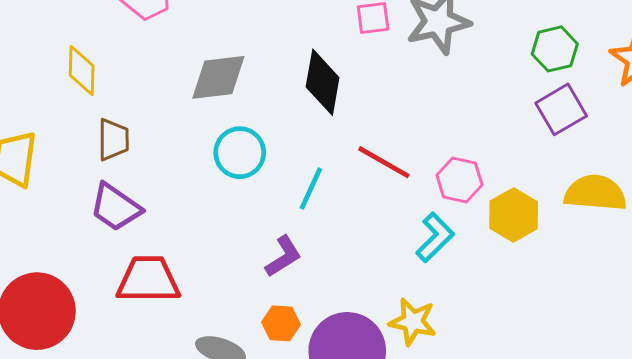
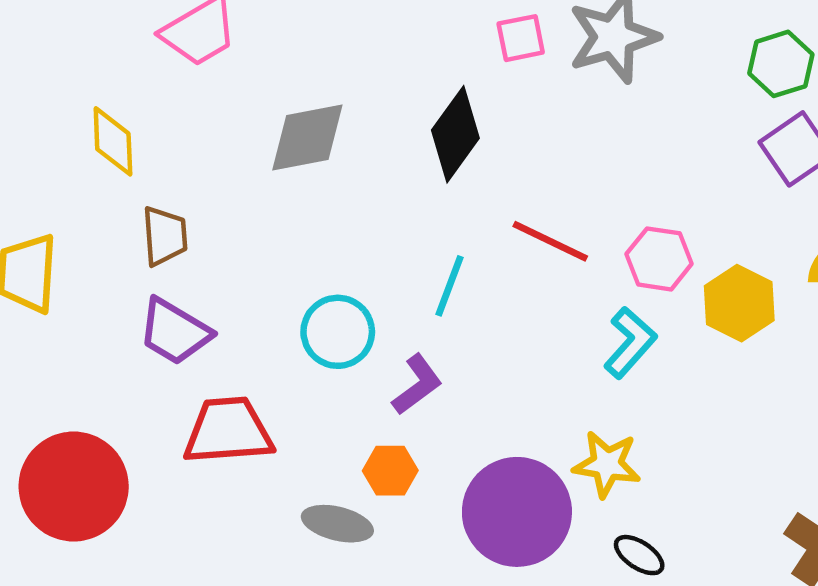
black diamond: (323, 82) -> (455, 134), turned 30
cyan circle: (240, 153) -> (338, 332), moved
orange hexagon: (281, 323) -> (390, 471), moved

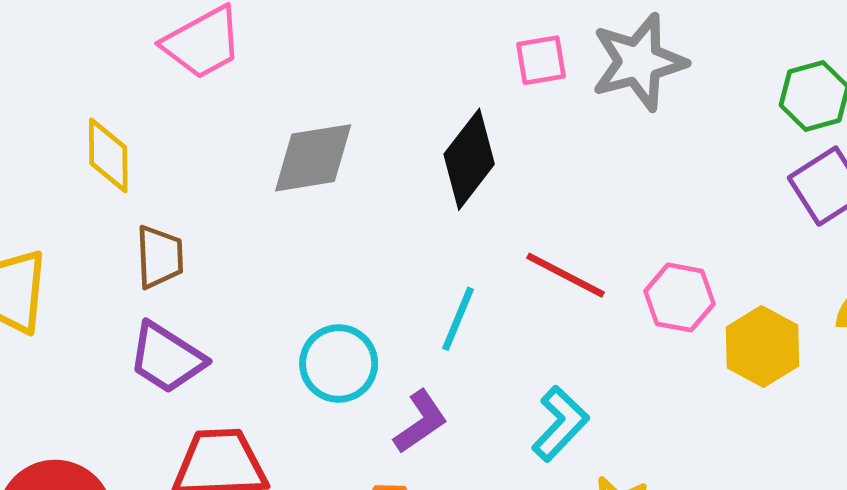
cyan L-shape: (630, 343) -> (560, 424), moved

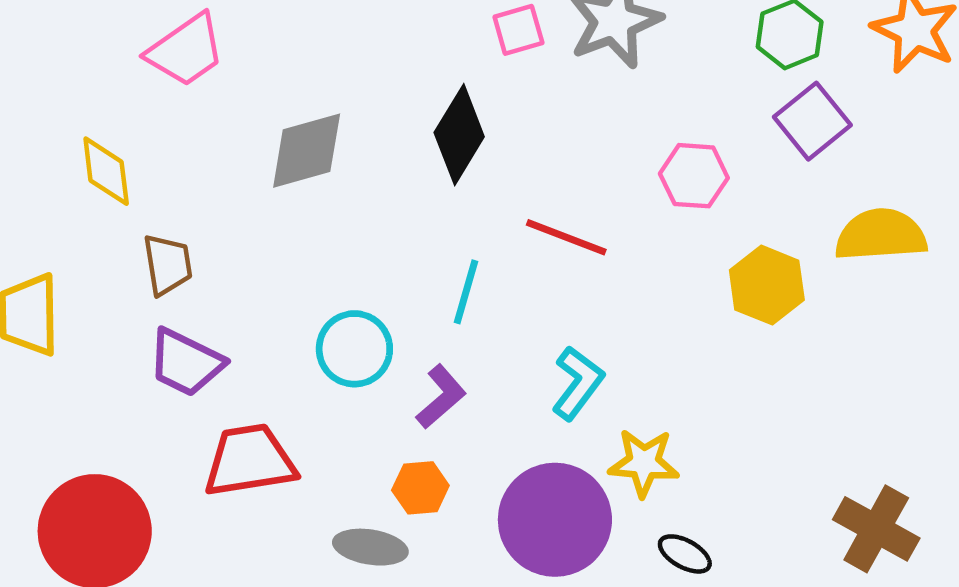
pink hexagon: (680, 297) -> (694, 176), moved

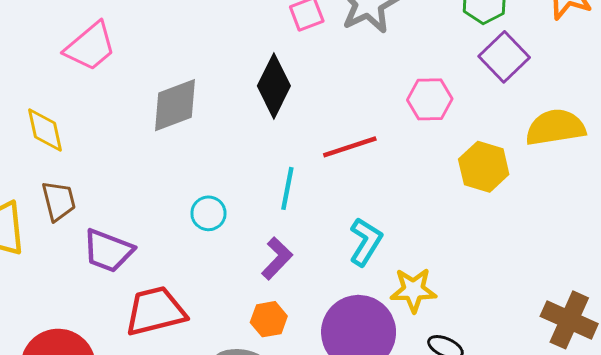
red line: (566, 237) -> (350, 147), turned -34
brown trapezoid: (168, 265) -> (59, 201), moved
cyan circle: (354, 349) -> (208, 213), moved, size x0.7

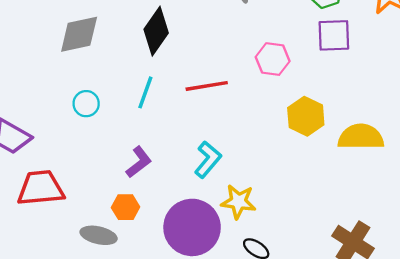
purple square: (504, 57) -> (334, 35), turned 33
yellow semicircle: (555, 127) -> (361, 137), moved
cyan line: (287, 188) -> (145, 92), moved
cyan circle: (208, 213) -> (86, 104), moved

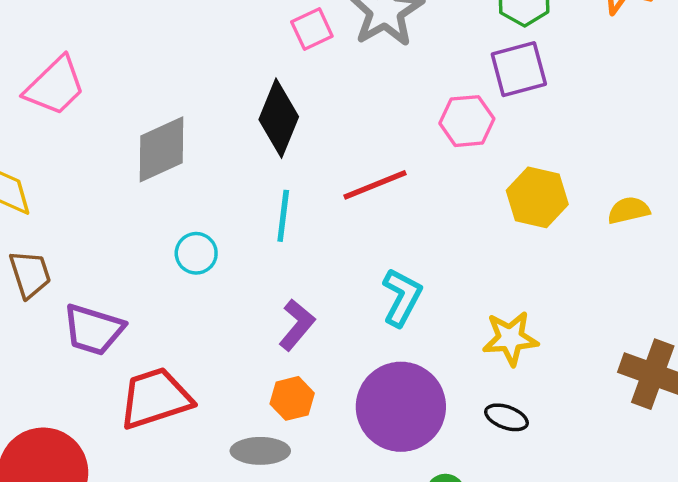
purple square: (334, 35) -> (519, 69), moved
yellow semicircle: (361, 137) -> (629, 210), size x0.6
yellow star: (238, 202) -> (510, 338), moved

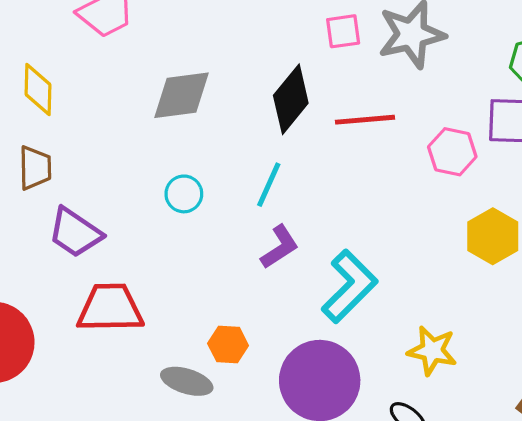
red line: (375, 185) -> (365, 120), moved
cyan L-shape: (402, 297) -> (349, 286), size x1.4
purple L-shape: (297, 325) -> (280, 247), moved

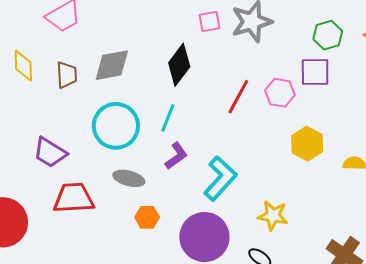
red line: (365, 120) -> (238, 97), moved, turned -54
brown trapezoid: (35, 168) -> (67, 75), moved
cyan circle: (184, 194) -> (116, 126), size x2.0
gray ellipse: (187, 381) -> (129, 178), moved

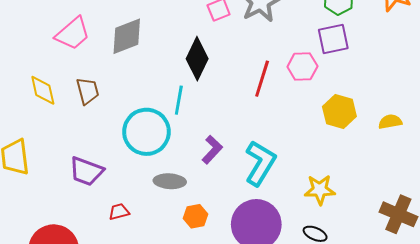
gray diamond: (112, 65) -> (127, 36), moved
cyan line: (168, 118) -> (179, 100), moved
red trapezoid: (74, 198) -> (119, 212), size x0.5

